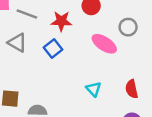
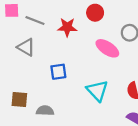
blue square: (53, 49) -> (58, 72), moved, turned 30
cyan triangle: (94, 89) -> (97, 91), size x1.5

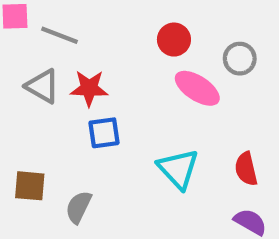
red circle: (95, 13) -> (174, 40), moved
red star: (67, 27) -> (89, 88), moved
gray semicircle: (45, 111) -> (79, 207), turned -66

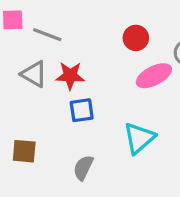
pink ellipse: (197, 88) -> (154, 76), turned -60
cyan triangle: (178, 169) -> (139, 138), turned 32
gray semicircle: (79, 207) -> (83, 168), moved

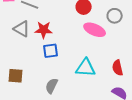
pink ellipse: (154, 76) -> (95, 30), turned 50
cyan triangle: (139, 138) -> (86, 68), turned 45

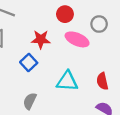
red star: (44, 30) -> (41, 39), moved
blue square: (51, 51) -> (29, 63), turned -35

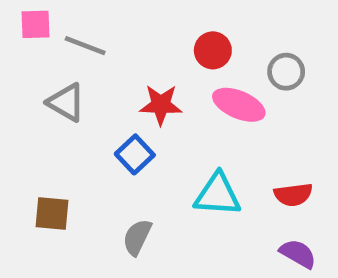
red semicircle: (102, 81) -> (293, 195), turned -84

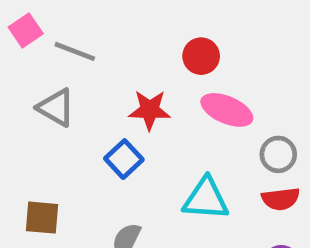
pink square: (35, 24) -> (26, 30), turned -32
gray circle: (286, 72) -> (278, 154), moved

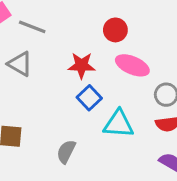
blue square: (124, 159) -> (89, 98), moved

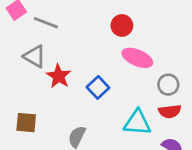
red star: (82, 65) -> (59, 76), moved, turned 30
cyan triangle: (118, 124) -> (137, 123), moved

